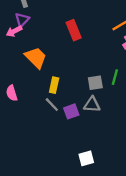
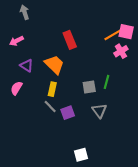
purple triangle: (22, 20) -> (27, 66), moved, turned -40
orange trapezoid: (36, 58) -> (54, 65), moved
pink semicircle: (12, 93) -> (16, 88), moved, turned 48
gray triangle: (92, 105) -> (99, 111), moved, turned 49

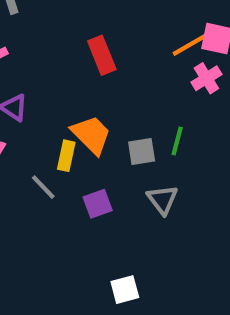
orange trapezoid: (54, 65) -> (91, 135), moved
gray line: (50, 107) -> (43, 187), moved

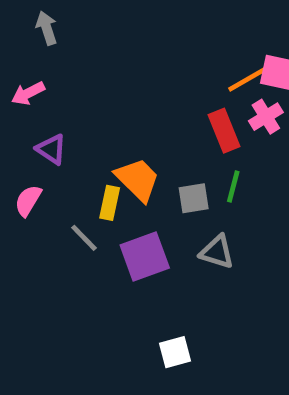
red rectangle: (102, 55) -> (224, 131), moved
gray triangle: (162, 200) -> (217, 252), turned -36
purple square: (98, 204) -> (145, 257), size x1.5

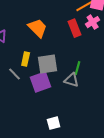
orange trapezoid: (138, 180) -> (38, 28), moved
green line: (233, 187) -> (78, 68), moved
gray square: (194, 198) -> (48, 64), moved, size x1.5

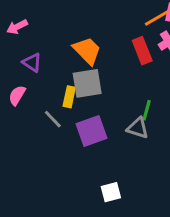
gray square: (48, 64) -> (87, 83), moved

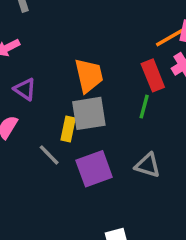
orange trapezoid: (87, 51) -> (89, 75), turned 32
green line: (147, 110) -> (144, 107), moved

